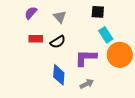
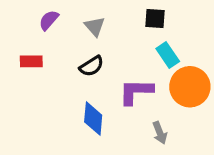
red rectangle: (36, 39) -> (31, 61), moved
gray arrow: (87, 84) -> (160, 133), moved, turned 96

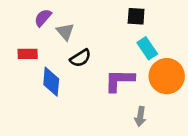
gray triangle: (95, 26) -> (65, 32), moved
blue diamond: (93, 118) -> (51, 82), moved
gray arrow: (160, 133) -> (140, 116), turned 30

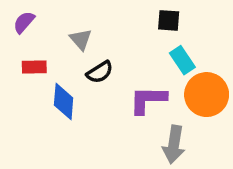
purple semicircle: (43, 18) -> (24, 22), moved
gray arrow: (140, 116) -> (174, 145), size x1.5

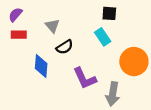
cyan rectangle: (182, 60) -> (103, 37), moved
red rectangle: (34, 67) -> (19, 35), moved
purple L-shape: (148, 100) -> (85, 78), moved, turned -115

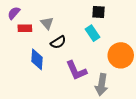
red rectangle: (19, 35) -> (25, 28), moved

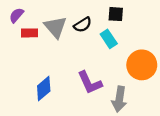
gray triangle: (47, 23) -> (55, 27), size x1.5
black semicircle: (58, 42) -> (83, 25), moved
blue diamond: (37, 59) -> (44, 89), moved, turned 45

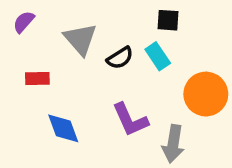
black semicircle: (83, 25) -> (120, 58), moved
red rectangle: (29, 33) -> (37, 79), moved
blue diamond: (44, 89) -> (63, 128), turned -70

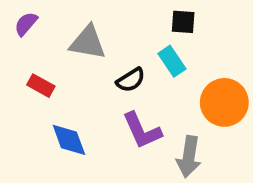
gray triangle: (80, 39) -> (88, 43), turned -39
black semicircle: (120, 58) -> (131, 80), moved
red rectangle: (37, 79) -> (41, 86), turned 30

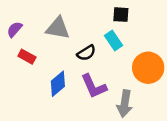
purple semicircle: (26, 24) -> (15, 29), moved
blue diamond: (69, 140) -> (58, 84), moved, turned 70

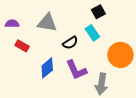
black square: (121, 15) -> (98, 12), turned -32
purple semicircle: (15, 29) -> (12, 24), turned 48

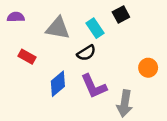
purple semicircle: (12, 24) -> (16, 17), moved
cyan rectangle: (92, 33) -> (95, 28), moved
orange circle: (120, 55) -> (148, 68), size x0.6

